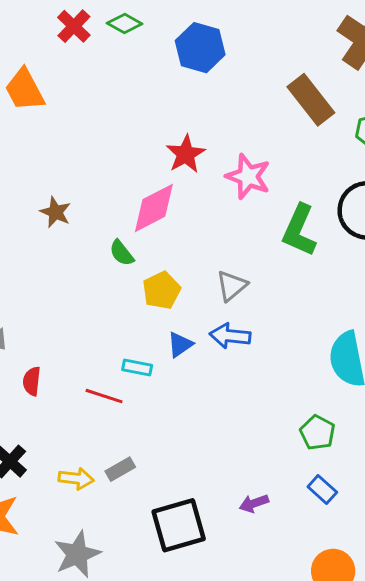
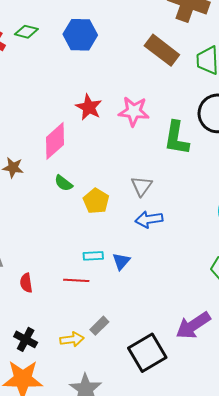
pink diamond: (154, 208) -> (55, 141), moved
blue triangle: (180, 345) -> (121, 261), moved
purple arrow: (254, 503) -> (193, 325), size x1.8

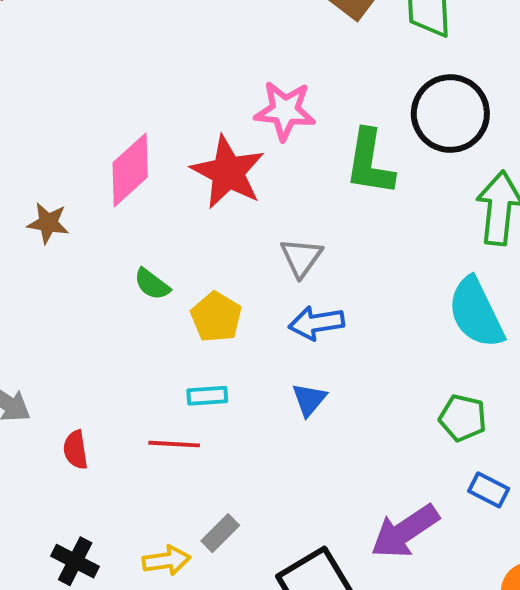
red star: (89, 107) -> (228, 172), moved, size x1.4
green semicircle: (63, 183) -> (152, 284), moved
yellow pentagon: (96, 201) -> (216, 317), moved
blue triangle: (121, 261) -> (309, 400), moved

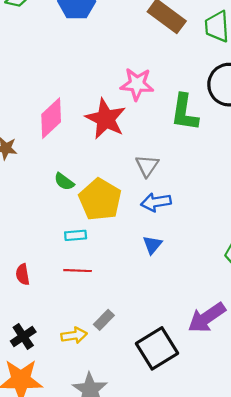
yellow pentagon: (216, 317) -> (100, 199), size x1.5
cyan rectangle: (207, 396) -> (76, 235), moved
black cross: (75, 561) -> (23, 336), turned 30

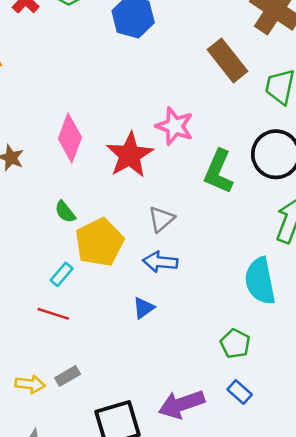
pink diamond: (51, 118) -> (70, 138), turned -42
cyan rectangle: (76, 235) -> (62, 274), turned -60

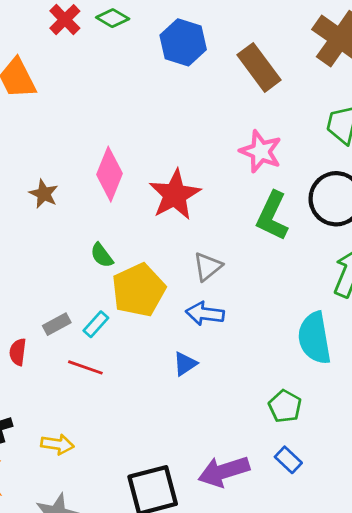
brown rectangle: (228, 60) -> (259, 67), moved
pink star: (175, 126) -> (261, 151), moved
gray rectangle: (68, 376) -> (57, 324), moved

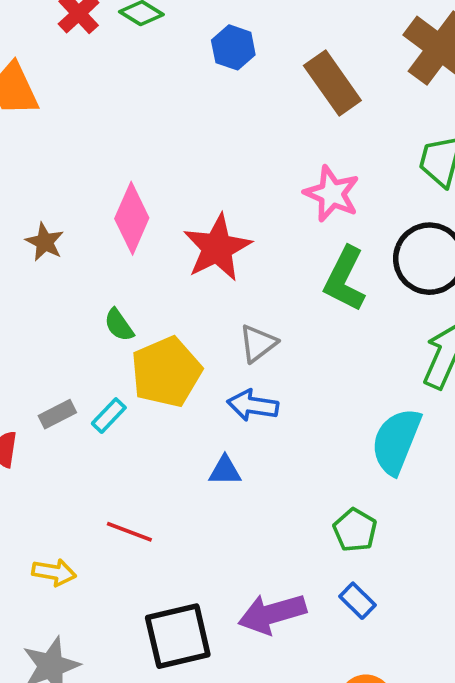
blue hexagon: (183, 42) -> (233, 47), size x0.7
cyan semicircle: (314, 338) -> (396, 441), turned 30
blue triangle: (185, 364) -> (225, 471), turned 32
red line: (85, 367) -> (129, 532), moved

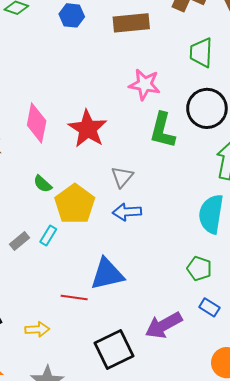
brown rectangle: (332, 83) -> (131, 23), turned -48
blue triangle: (225, 471) -> (107, 274), moved, size x1.8

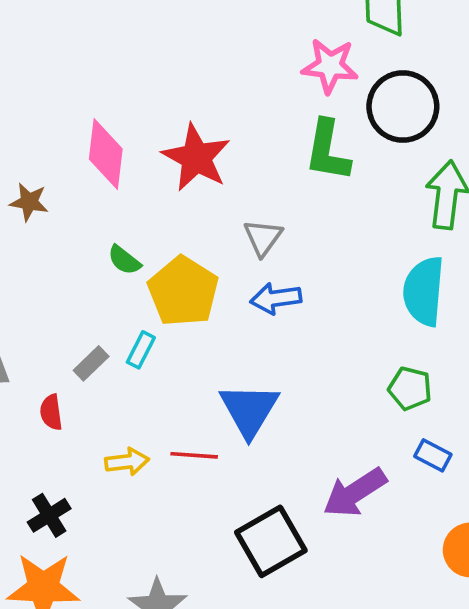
pink star: (145, 84) -> (330, 66), moved
blue triangle: (107, 274) -> (249, 410), turned -42
yellow arrow: (37, 329) -> (127, 462), moved

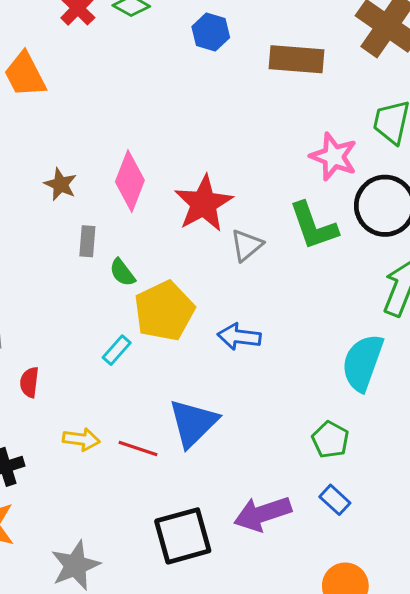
green L-shape: (328, 151) -> (313, 226), turned -44
brown star: (29, 202) -> (60, 184), moved
gray triangle: (263, 238) -> (247, 245), moved
gray rectangle: (91, 363) -> (87, 241), moved, turned -56

